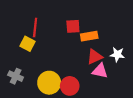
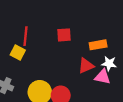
orange rectangle: (89, 36) -> (98, 45), moved
pink triangle: (100, 71) -> (102, 77), moved

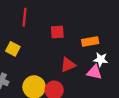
red line: (25, 36) -> (25, 17), moved
red triangle: (86, 66) -> (68, 65), moved

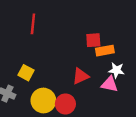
red square: (57, 32) -> (93, 40), moved
yellow square: (13, 49) -> (26, 73), moved

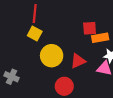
yellow square: (26, 73) -> (35, 34), moved
yellow circle: (43, 100) -> (52, 56), moved

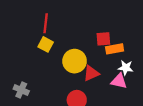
yellow circle: (52, 56) -> (75, 61), moved

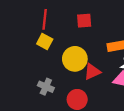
red square: (103, 39) -> (84, 21), moved
gray cross: (21, 90) -> (46, 87), moved

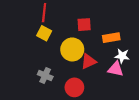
red square: (84, 21) -> (84, 25), moved

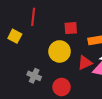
yellow square: (44, 33) -> (15, 36), moved
red triangle: (89, 61) -> (85, 63), moved

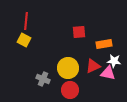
red line: (33, 17) -> (26, 21), moved
yellow circle: (60, 51) -> (68, 68), moved

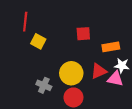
yellow square: (24, 40) -> (38, 41), moved

